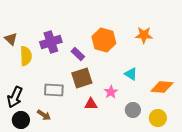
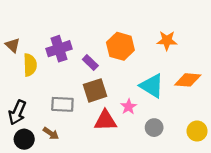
cyan triangle: (131, 74) -> (152, 86), size x1.6
orange diamond: (162, 87) -> (188, 80), moved
red triangle: (91, 104) -> (105, 121), size x1.5
yellow circle: (158, 118) -> (197, 131), moved

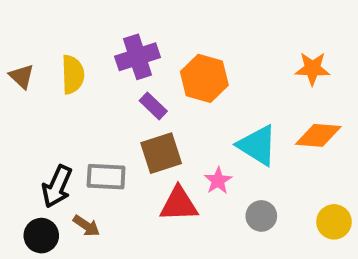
orange star: (167, 41) -> (312, 69), moved
purple cross: (59, 49) -> (138, 57), moved
yellow semicircle: (30, 65) -> (73, 74), moved
black arrow: (17, 112) -> (57, 186), moved

